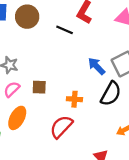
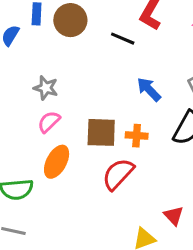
blue arrow: (96, 66) -> (149, 89), moved
brown square: (39, 87) -> (101, 132), moved, size x1.5

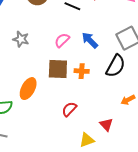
pink semicircle: (49, 122) -> (62, 40), moved
red semicircle: (118, 174) -> (69, 109), moved, size x0.7

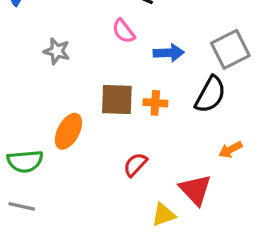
pink semicircle: (62, 40) -> (124, 31), moved, turned -84
blue arrow: (90, 40) -> (169, 53), turned 132
red triangle: (106, 125) -> (195, 190), size x1.5

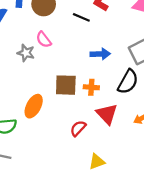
pink semicircle: (124, 31) -> (44, 40), moved
red triangle: (195, 190) -> (107, 114), moved

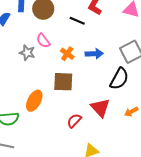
orange cross: (91, 87) -> (67, 54), moved, turned 32

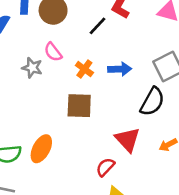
black line: (77, 21) -> (97, 26), turned -70
orange ellipse: (34, 101) -> (41, 149), moved
red semicircle: (74, 121) -> (105, 167), moved

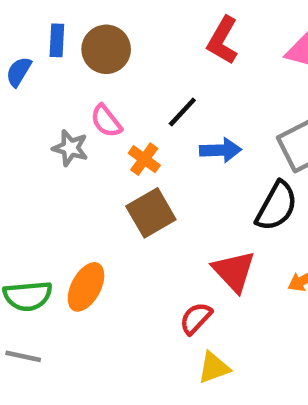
black line: (97, 26) -> (182, 112), moved
orange cross: (84, 69) -> (144, 159), moved
brown square: (79, 106) -> (151, 213), turned -32

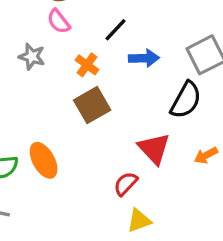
pink semicircle: (106, 121) -> (59, 21), moved
orange ellipse: (86, 287) -> (44, 160), turned -57

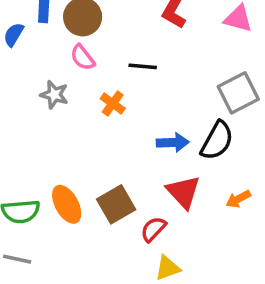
black line: (116, 30) -> (143, 66), turned 52
blue arrow: (144, 58) -> (173, 142), moved
brown square: (92, 105) -> (116, 204), moved

